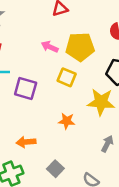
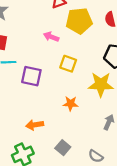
yellow pentagon: (80, 47) -> (79, 21), moved

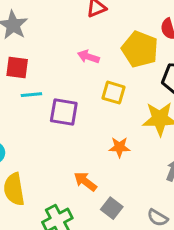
yellow pentagon: (79, 21) -> (140, 49), moved, turned 30
orange arrow: (35, 125) -> (85, 181), moved, turned 49

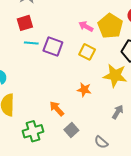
pink arrow: (88, 57) -> (86, 26), moved
red square: (17, 68) -> (25, 23), turned -35
purple square: (64, 112) -> (53, 47), moved

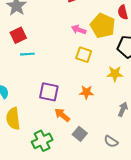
purple square: (53, 47) -> (49, 92), moved
yellow star: (115, 76) -> (115, 74), size x0.7

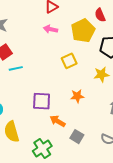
yellow pentagon: (103, 26) -> (83, 31), turned 30
pink arrow: (79, 30) -> (51, 29), moved
yellow square: (84, 55) -> (69, 61), turned -35

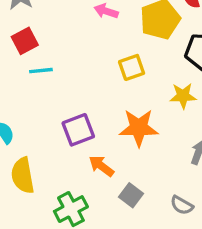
orange star: (77, 96) -> (139, 128), size x1.6
purple square: (42, 101) -> (78, 130), turned -30

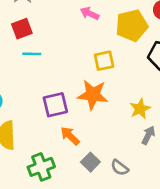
yellow star: (183, 96) -> (140, 109), moved, turned -30
orange star: (139, 128) -> (93, 95), moved
gray semicircle: (182, 205) -> (120, 168), moved

